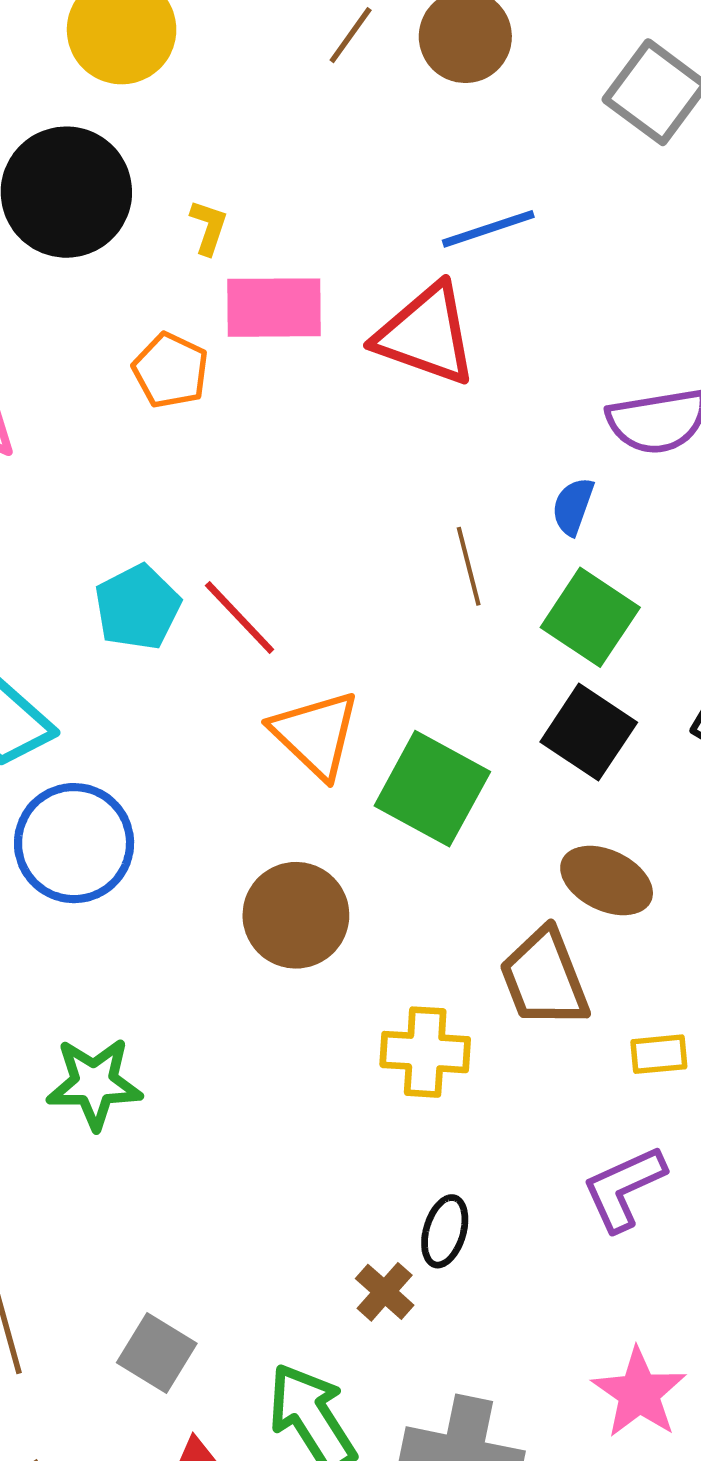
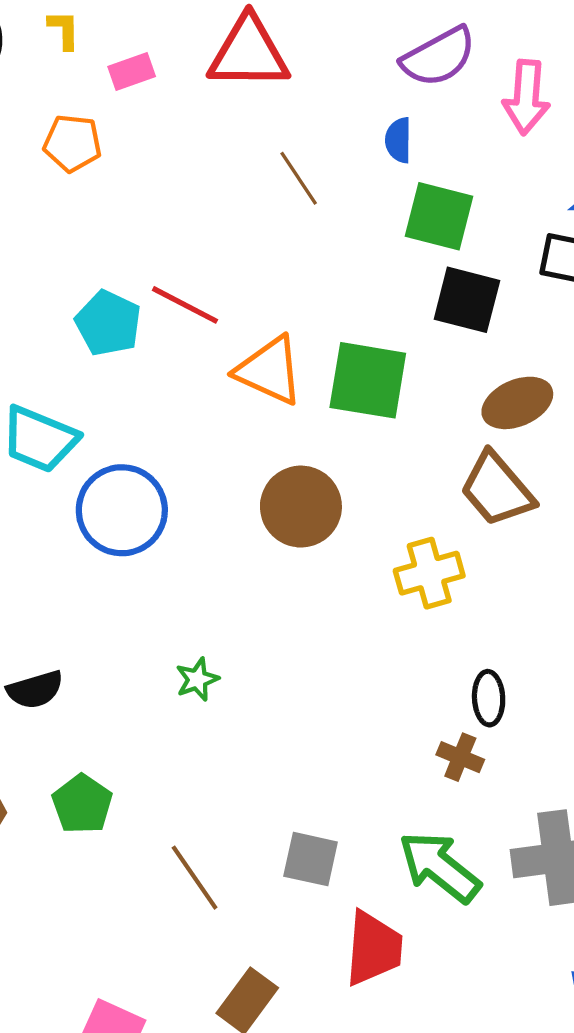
pink rectangle: (274, 308) -> (132, 71), size x0.6
brown line: (469, 566) -> (299, 178), moved
brown ellipse: (607, 881) -> (517, 403), turned -30
green star: (94, 1083) -> (197, 679), size x0.6

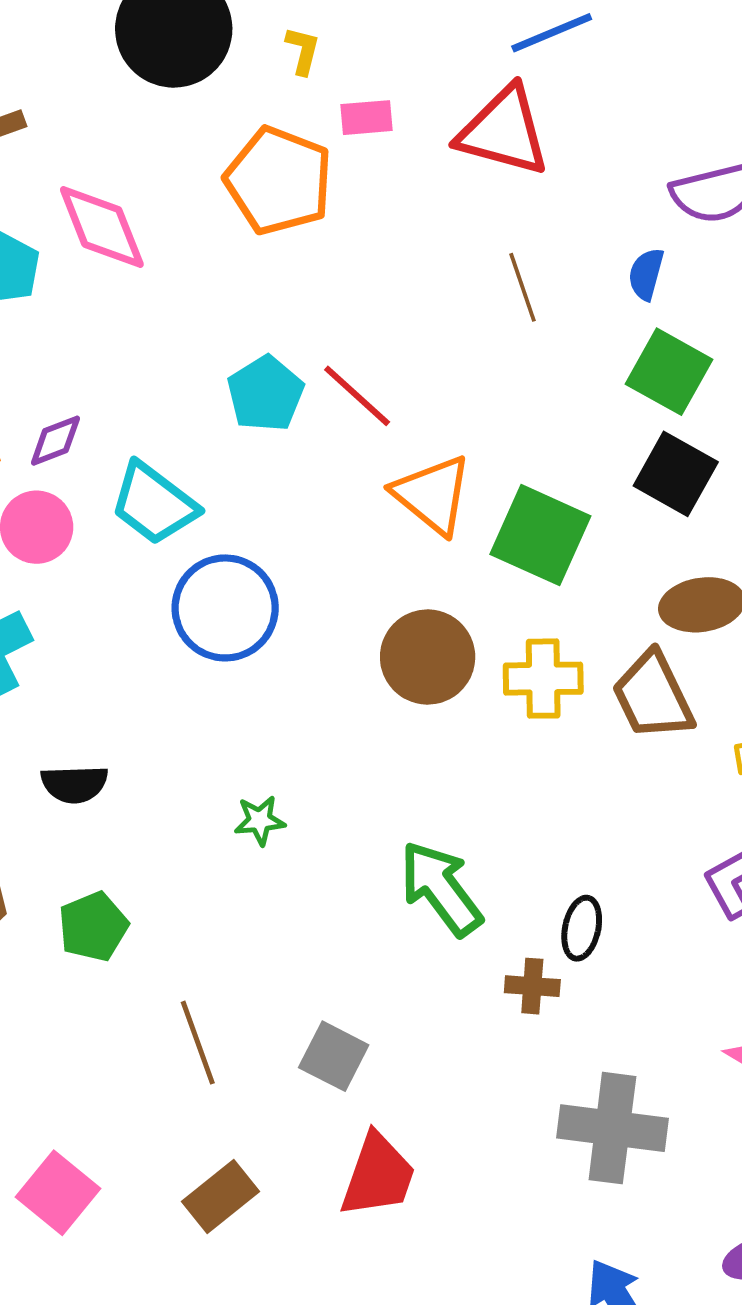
orange pentagon: (72, 143) -> (279, 181), size x1.6
yellow cross: (429, 573) -> (543, 679), moved
brown cross: (460, 757) -> (532, 986), turned -33
green arrow: (440, 867) -> (441, 888), moved

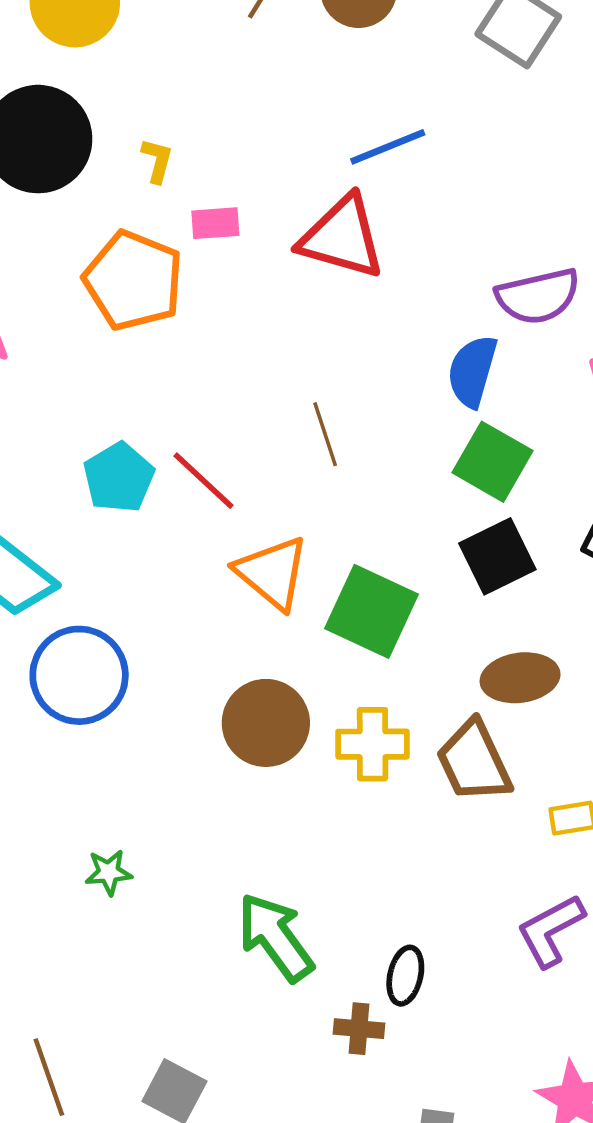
blue semicircle: (646, 274) -> (472, 371), size x1.5
brown line: (522, 287) -> (325, 434), moved
black square: (676, 474) -> (497, 556), turned 34

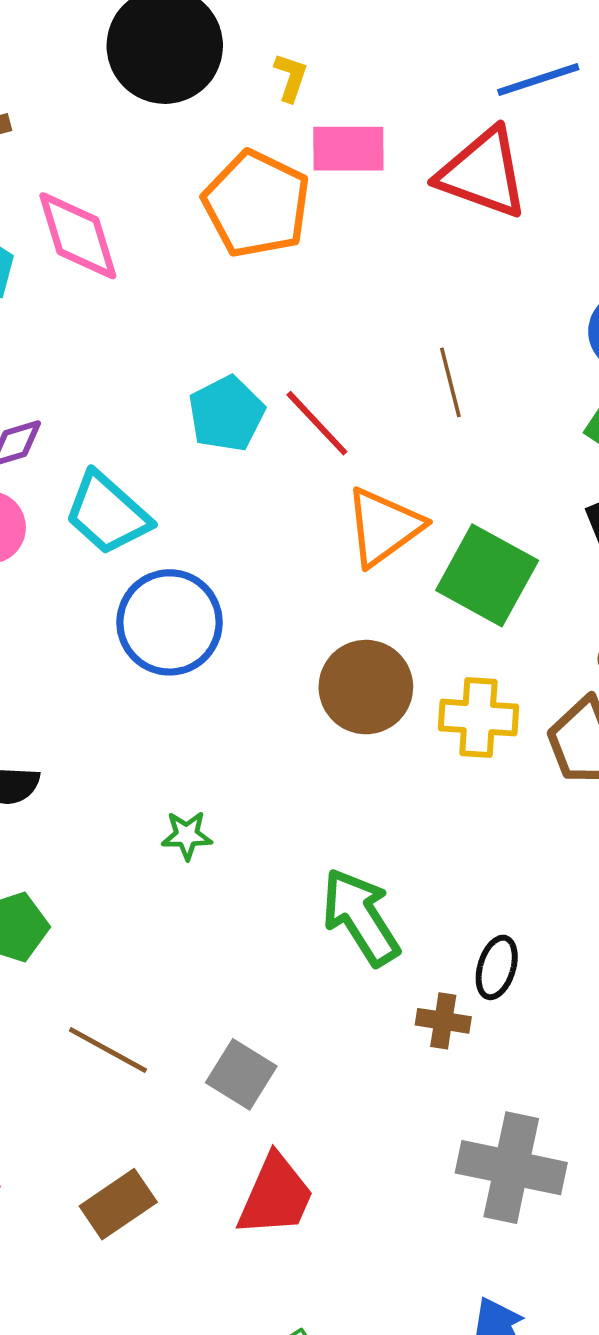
pink rectangle: (215, 223) -> (348, 149), size x1.4
orange triangle: (272, 573) -> (384, 527), turned 40
brown line: (49, 1077) -> (108, 1050), turned -46

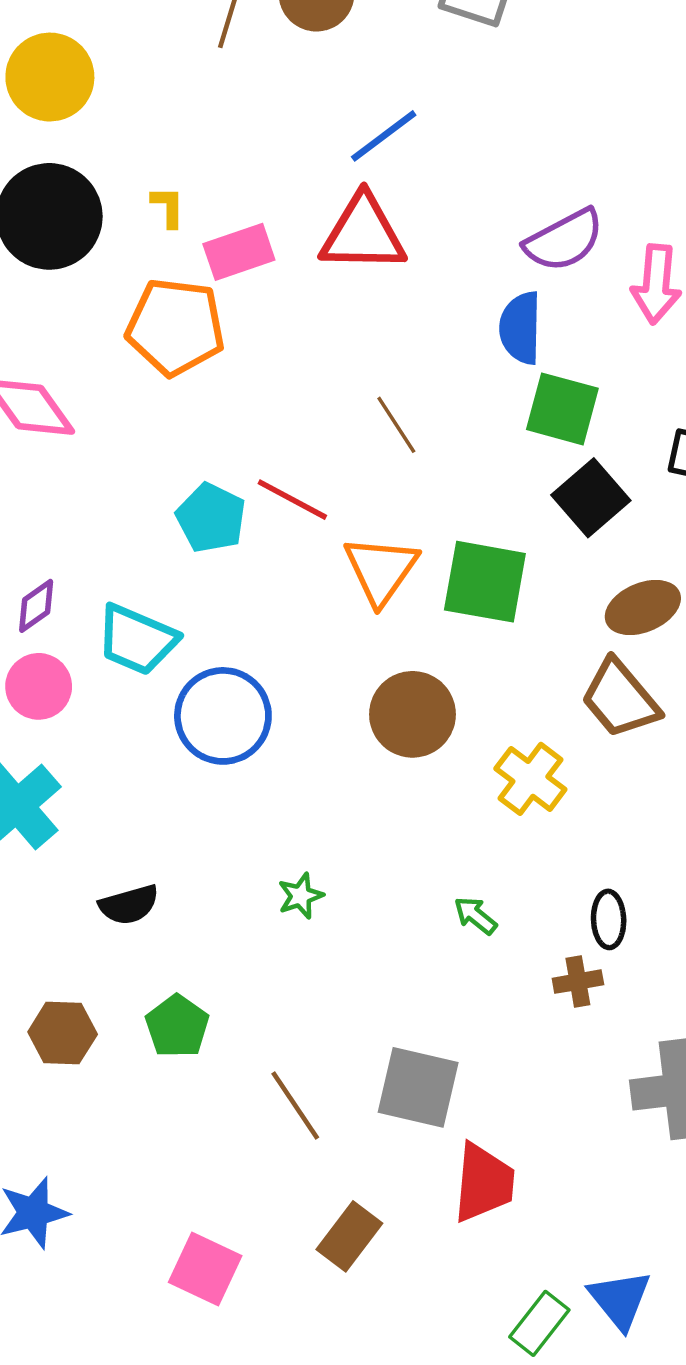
yellow cross: (478, 718) -> (530, 779), moved, turned -38
green arrow: (361, 917) -> (475, 916), size x0.5
brown line: (108, 1050) -> (295, 1106), turned 46
gray square: (241, 1074) -> (418, 1087), size x1.4

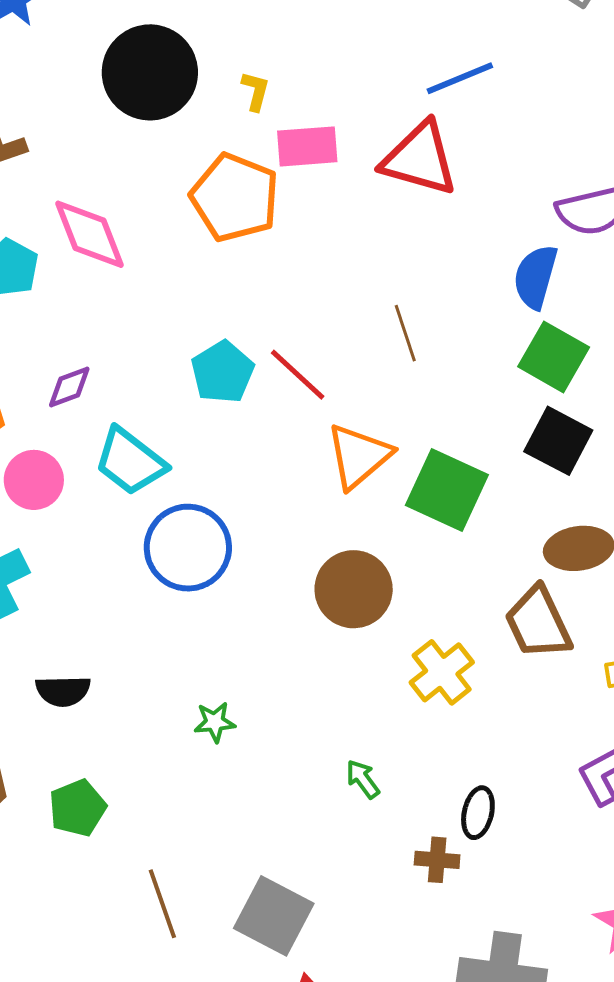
black square: (591, 498) -> (558, 441), turned -36
purple diamond: (36, 606) -> (69, 387), moved

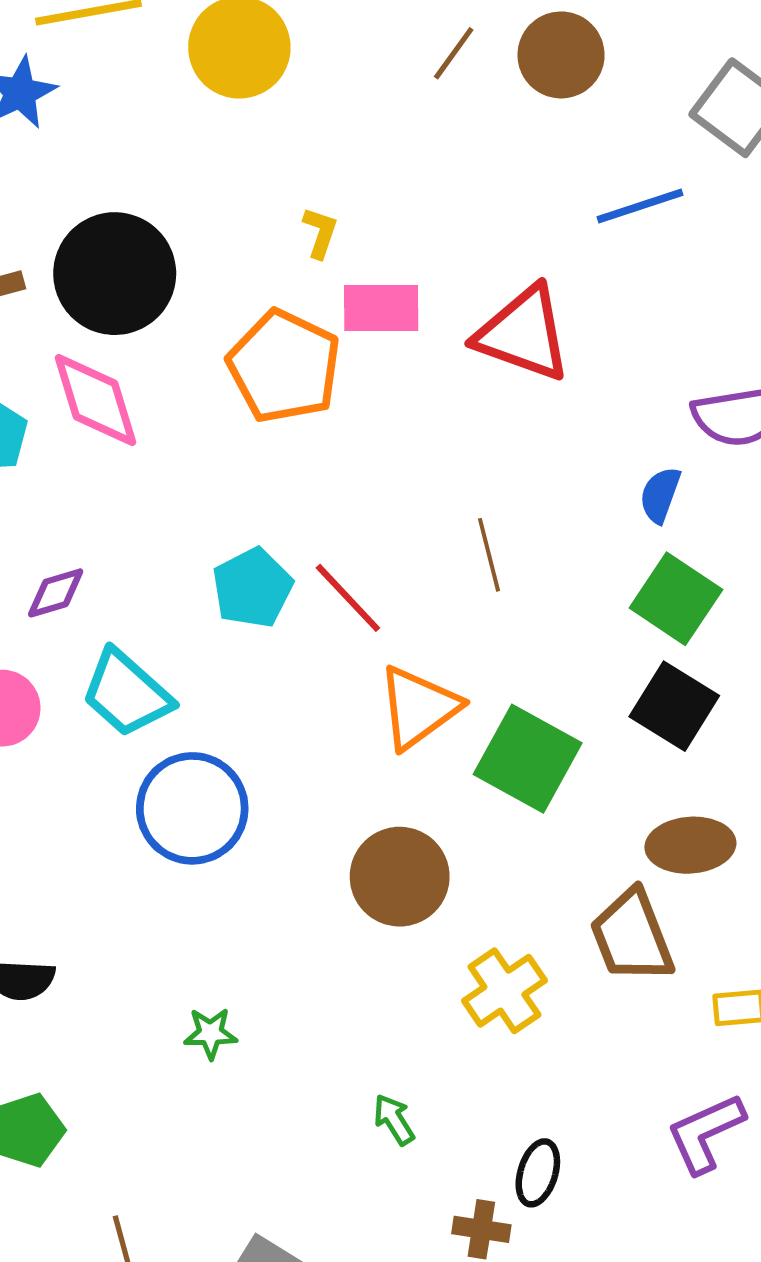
black circle: (150, 72) -> (115, 274), moved
blue line: (460, 78) -> (640, 206), moved
blue semicircle: (535, 277) -> (660, 495), size x0.7

